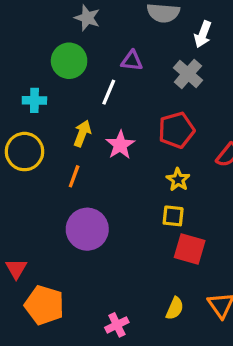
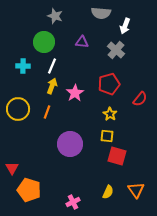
white line: (109, 92) -> (52, 66), moved
yellow circle: (24, 152) -> (18, 109), moved
purple circle: (87, 229) -> (70, 144), moved

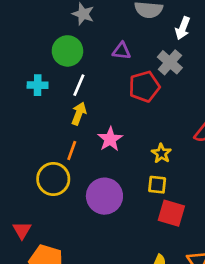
red pentagon: (109, 84) -> (144, 87), moved
pink star: (75, 93) -> (110, 139), moved
yellow circle: (18, 109) -> (53, 179), moved

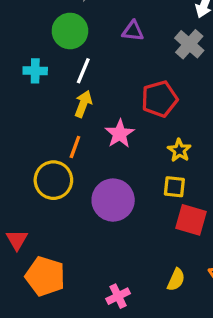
red pentagon: (144, 87) -> (159, 99), moved

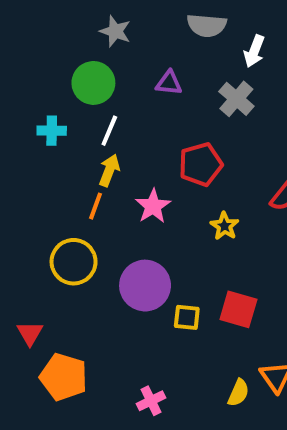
orange line: (75, 147) -> (95, 206), moved
yellow square: (174, 187) -> (187, 317), moved
yellow semicircle: (176, 280) -> (238, 393), moved

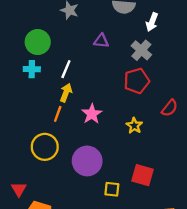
green circle: (93, 83) -> (38, 42), moved
red pentagon: (201, 164) -> (137, 81), moved
yellow square: (187, 317) -> (112, 189), moved

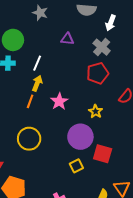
yellow circle: (45, 147) -> (29, 139), moved
purple circle: (87, 161) -> (80, 137), moved
yellow square: (112, 189) -> (76, 166), turned -32

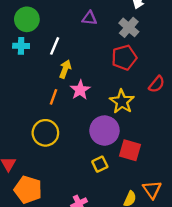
yellow arrow: (37, 83) -> (65, 69), moved
orange line: (30, 101) -> (54, 97), moved
yellow star: (96, 111) -> (122, 102), size x1.5

